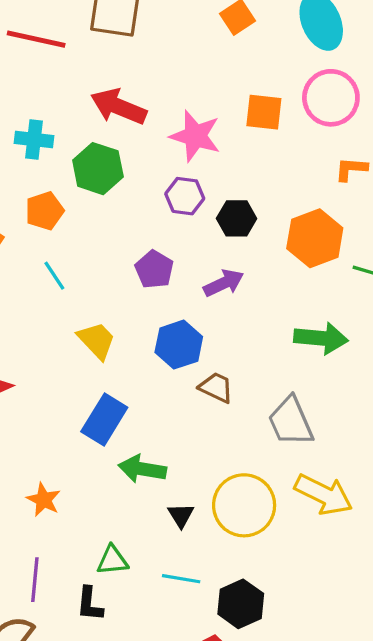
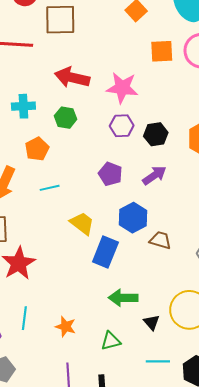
orange square: (264, 112) -> (162, 51), moved
green hexagon: (98, 169) -> (66, 118), size x0.7
cyan line: (54, 276) -> (50, 188), turned -60
blue rectangle: (104, 419) -> (105, 252), moved
green triangle: (112, 560) -> (111, 341), moved

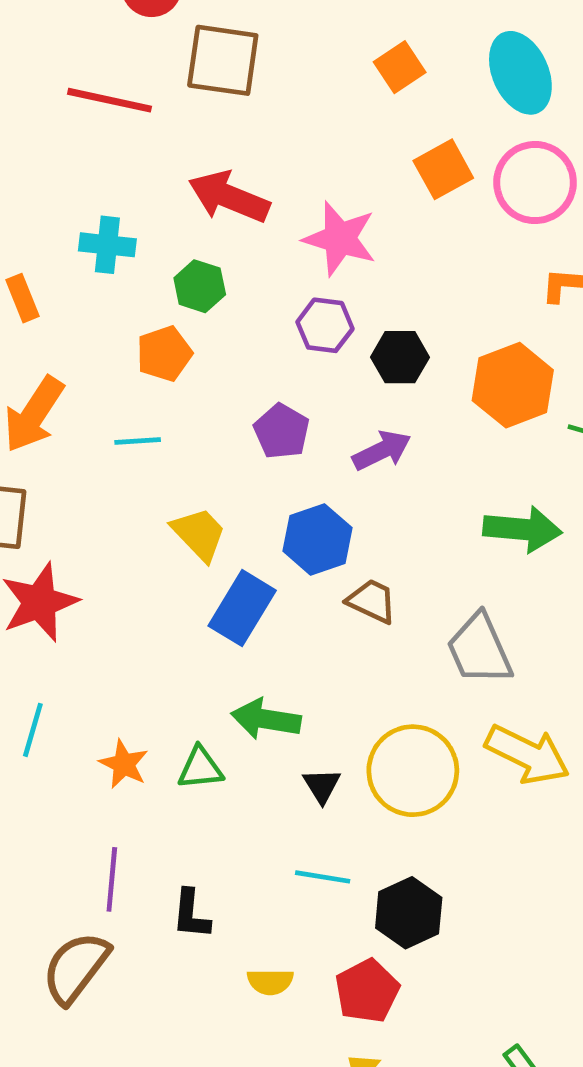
orange square: (162, 51) -> (443, 169), turned -35
orange pentagon: (37, 149) -> (164, 354), moved
green triangle: (111, 341) -> (200, 768), moved

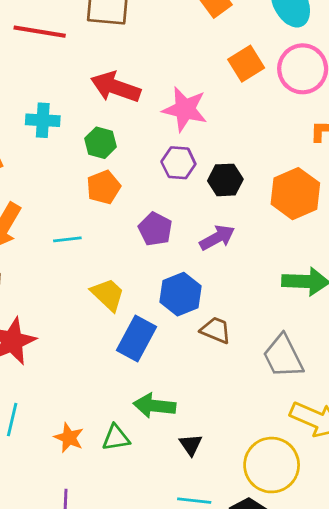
orange pentagon: (164, 354) -> (104, 187), moved
yellow circle: (413, 771) -> (272, 465), moved

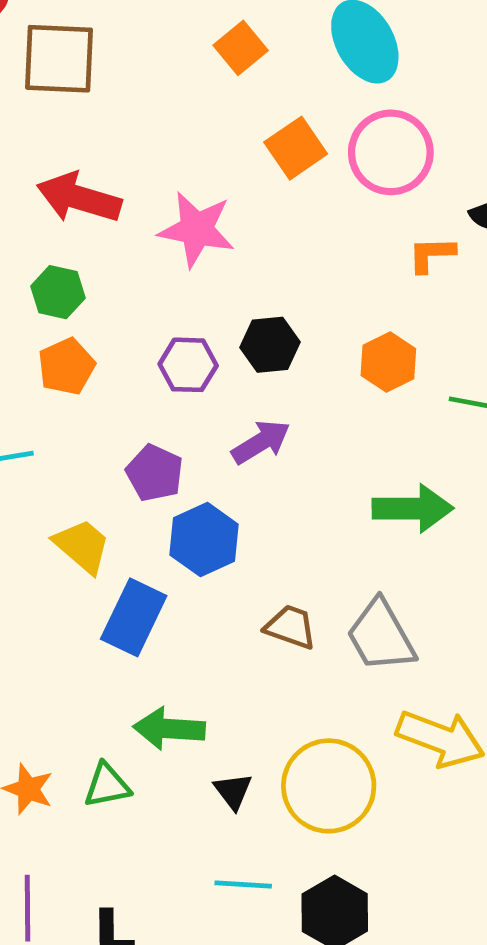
purple hexagon: (178, 163) -> (188, 365), moved
orange hexagon: (295, 194) -> (388, 362), size x0.7
purple pentagon: (155, 229) -> (155, 473), moved
brown trapezoid: (216, 330) -> (291, 627), moved
yellow circle: (272, 465) -> (329, 786), moved

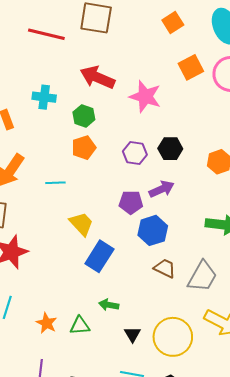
purple pentagon: (155, 473) -> (131, 202), moved, turned -30
blue hexagon: (204, 540) -> (153, 230), moved
gray trapezoid: (381, 636) -> (202, 276), turned -128
green arrow: (169, 729) -> (109, 305), size x0.7

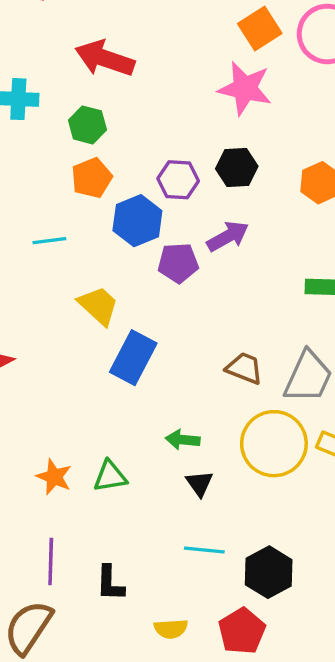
pink star: (145, 97) -> (245, 88), moved
blue hexagon: (153, 230) -> (137, 221), moved
green arrow: (109, 305) -> (183, 440), moved
yellow circle: (173, 337) -> (274, 444), moved

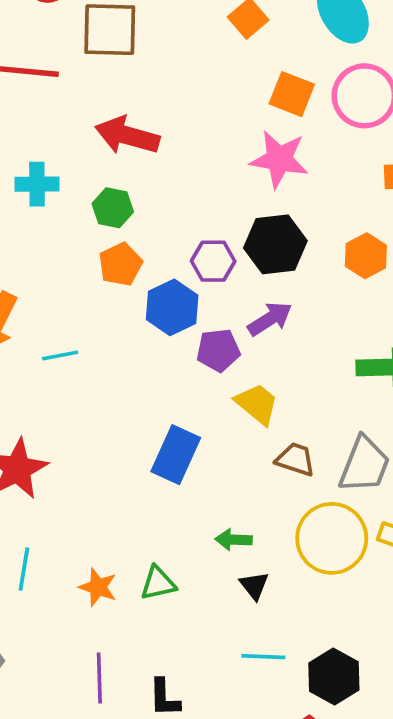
orange square: (260, 29) -> (292, 94), turned -33
black hexagon: (237, 167) -> (275, 244), size x1.4
cyan line: (49, 241) -> (60, 355), moved
yellow trapezoid: (98, 306) -> (257, 404), moved

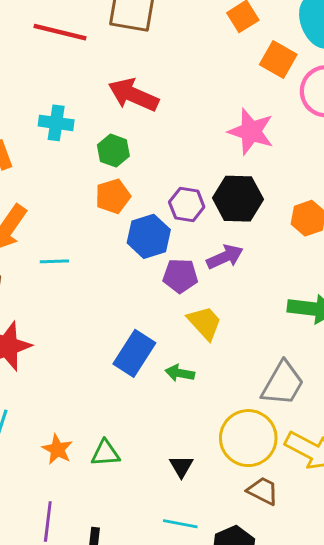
orange square: (292, 94) -> (278, 59), moved
brown trapezoid: (296, 459) -> (263, 491), moved
green arrow: (234, 540) -> (180, 373), moved

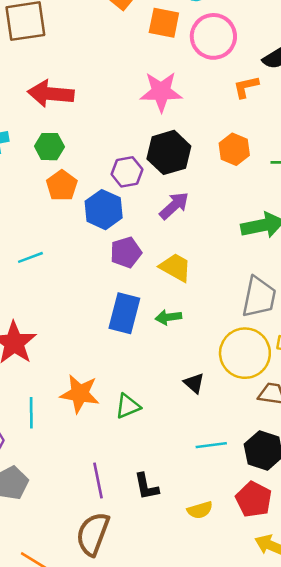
purple pentagon: (180, 276) -> (126, 252), moved
orange star: (57, 449) -> (80, 394), moved, size x1.4
black triangle: (181, 466) -> (194, 383), moved

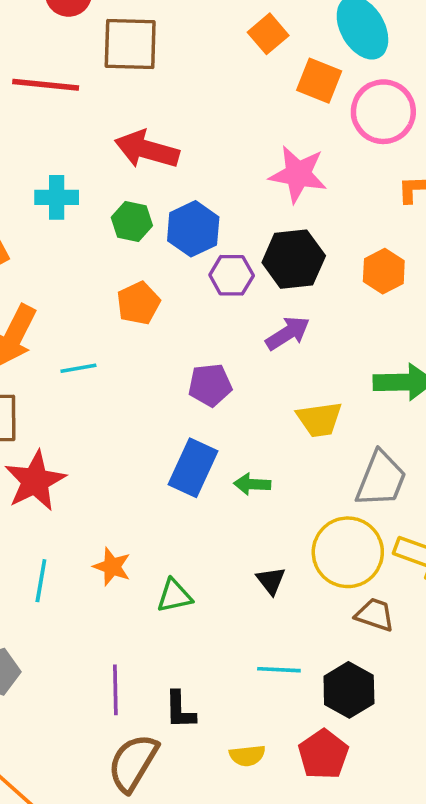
orange pentagon: (62, 186) -> (138, 303), moved
blue hexagon: (104, 210) -> (193, 229), moved
yellow trapezoid: (175, 267) -> (319, 419), moved, turned 132
orange star: (80, 394) -> (112, 567), size x0.7
brown semicircle: (93, 534) -> (133, 763), moved

